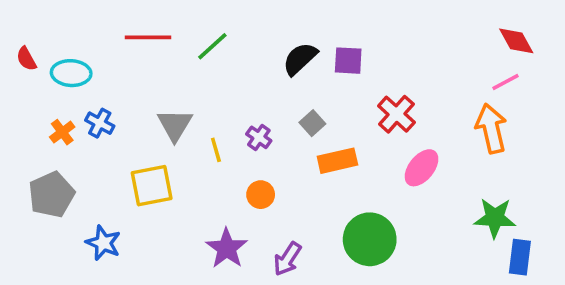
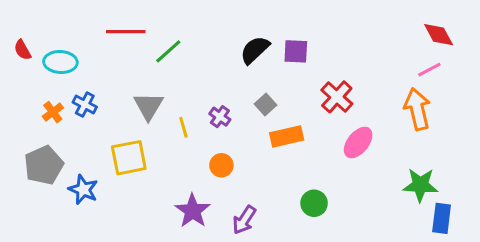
green line: (212, 46) -> (168, 51), moved
green circle: (370, 239) -> (314, 203), size x0.6
blue star: (103, 243) -> (83, 190), moved

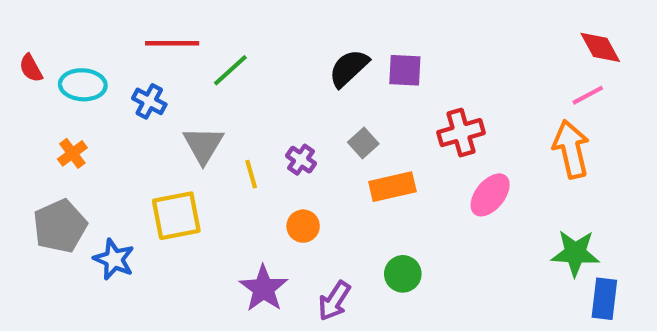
red cross: (337, 97) -> (461, 133), turned 32
blue cross: (85, 105) -> (149, 101), moved
green circle: (314, 203) -> (403, 274), moved

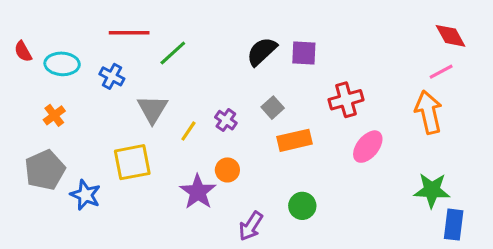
yellow line: (251, 174) -> (188, 131), turned 50
purple star: (264, 288) -> (198, 192), moved

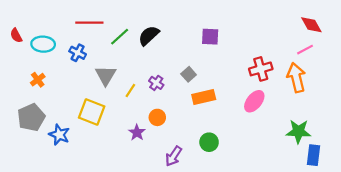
black semicircle: (262, 51) -> (149, 36), moved
red cross: (346, 100) -> (261, 69), moved
yellow square: (132, 162) -> (92, 112), turned 32
purple star: (198, 192) -> (137, 132), size x0.7

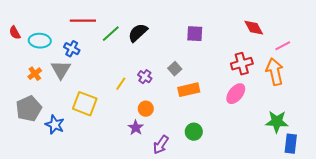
red diamond: (311, 25) -> (254, 28), moved
gray triangle: (106, 75) -> (61, 70), moved
purple star: (137, 132) -> (136, 128), moved

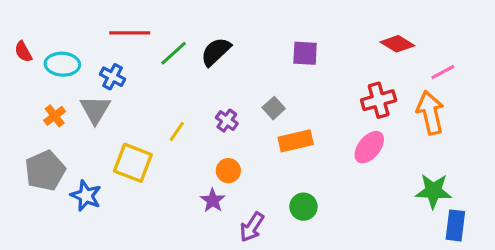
red diamond: (254, 28) -> (397, 44), turned -30
yellow line: (121, 84) -> (177, 131), moved

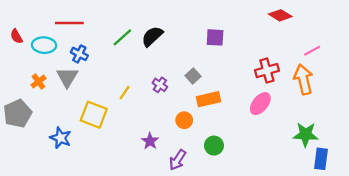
red line: (130, 33) -> (69, 23), moved
red diamond: (397, 44) -> (280, 15), moved
gray pentagon: (45, 171) -> (18, 114), moved
orange circle: (228, 171) -> (184, 120), moved

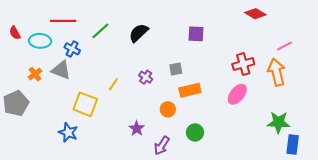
green line: (122, 37) -> (100, 31), moved
gray square: (193, 76) -> (176, 69), turned 32
gray triangle: (67, 77) -> (61, 70), turned -40
blue star: (61, 138) -> (68, 132), moved

